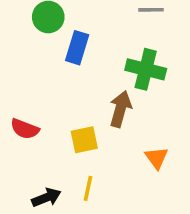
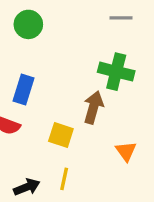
blue rectangle: (77, 48) -> (23, 89), moved
yellow square: (84, 140) -> (61, 135), turned 30

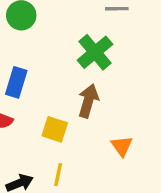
green cross: (116, 72) -> (95, 52), moved, turned 36

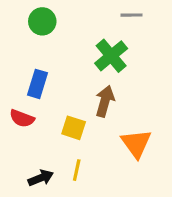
orange triangle: (122, 146) -> (136, 143), size x1.5

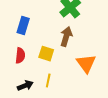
red semicircle: (22, 118) -> (20, 56), moved, turned -105

